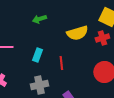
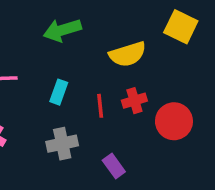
green arrow: (39, 19) -> (62, 30), size x1.5
red cross: (102, 38) -> (134, 101), moved

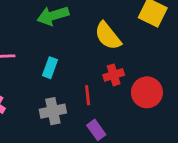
yellow semicircle: (128, 54) -> (108, 36), turned 68
red line: (100, 106) -> (88, 95), moved

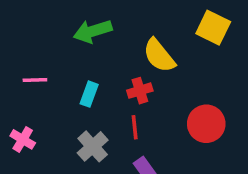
red cross: (114, 75) -> (140, 91), moved
gray cross: (53, 111) -> (93, 146), turned -30

